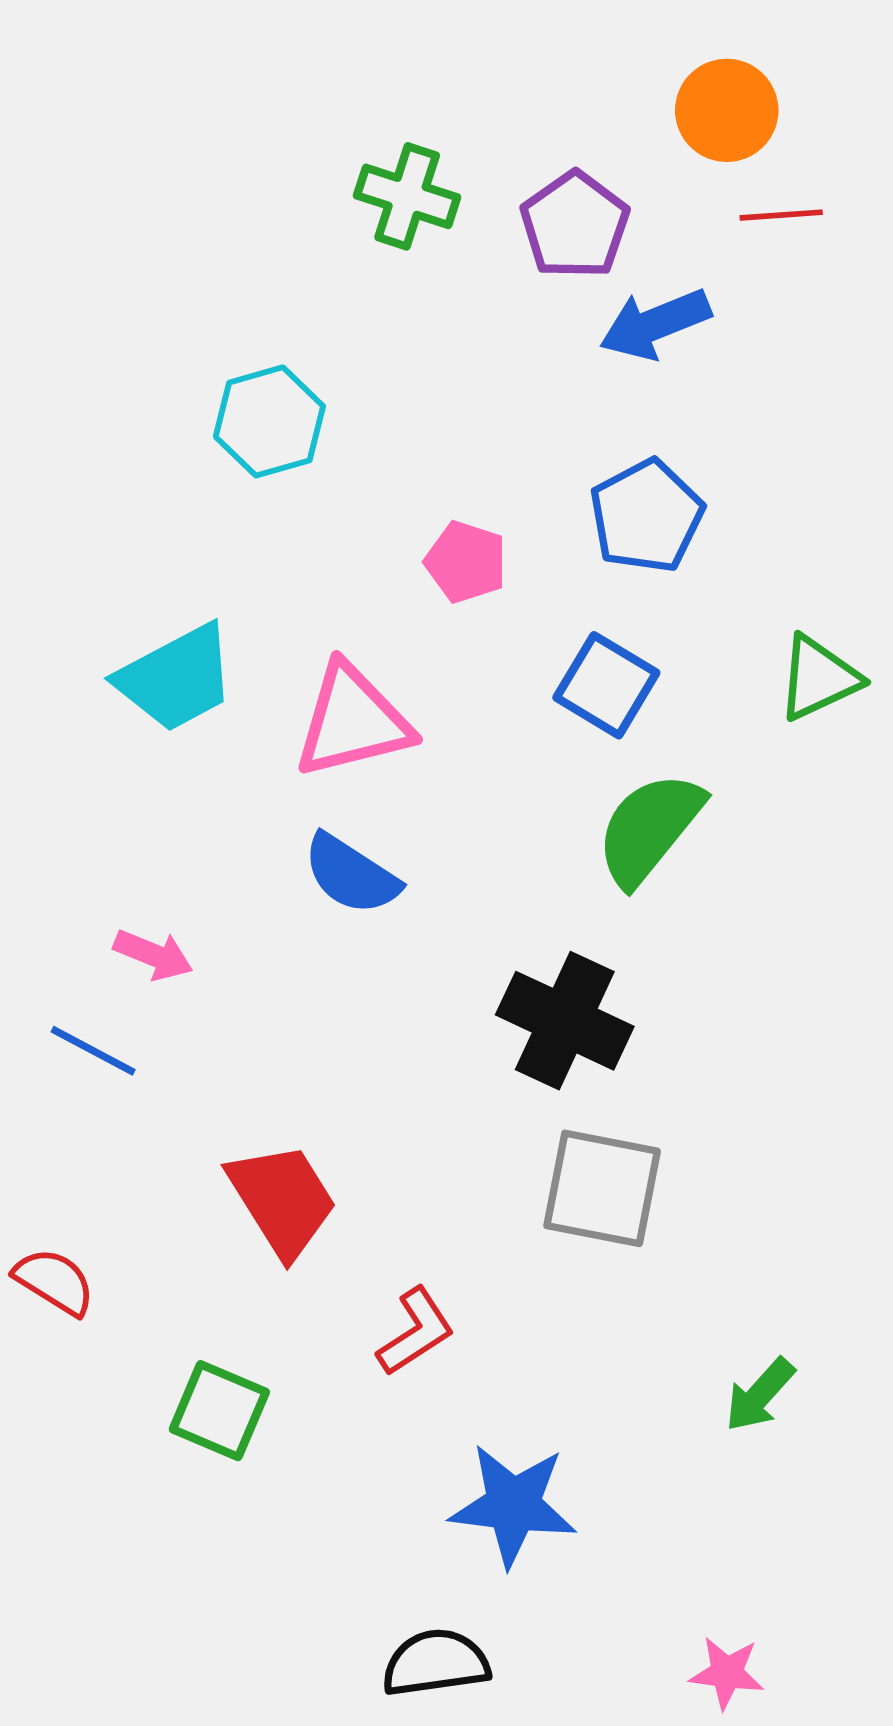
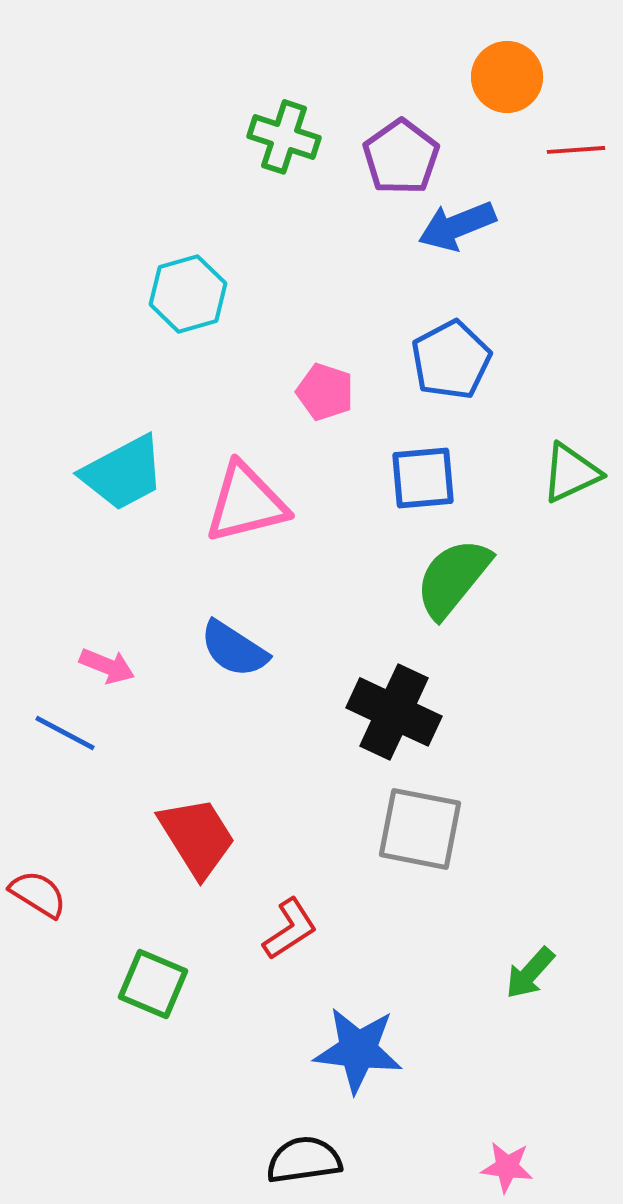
red line: (781, 215) -> (576, 150), moved
blue square: (606, 685) -> (423, 478), turned -36
blue semicircle: (351, 874) -> (234, 649), moved

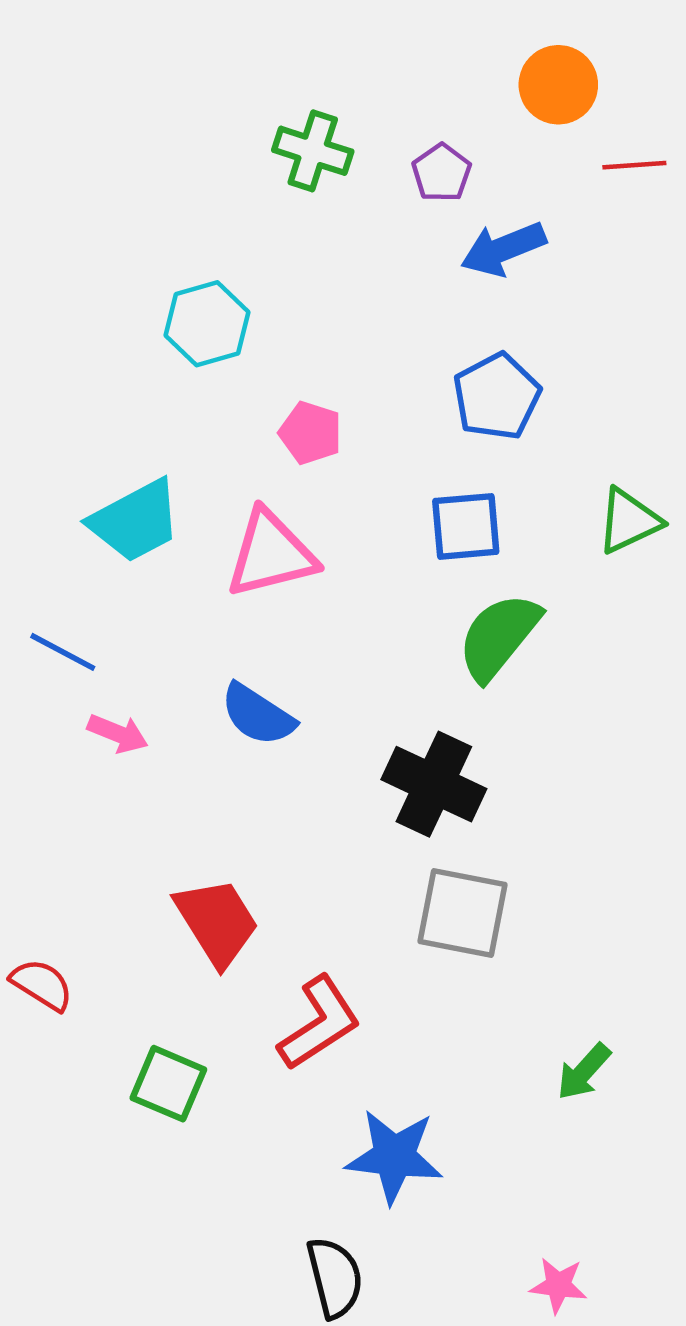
purple pentagon: (401, 157) -> (442, 173), size x0.7
pink pentagon: (325, 392) -> (311, 433), moved
blue line: (65, 733) -> (63, 652), moved
red L-shape: (290, 929) -> (319, 1023), size x1.4
black semicircle: (304, 1160) -> (335, 1278), turned 84

